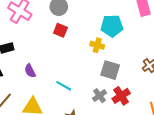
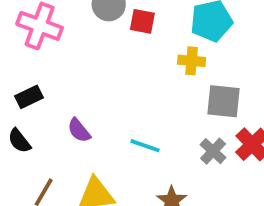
red square: (60, 30) -> (142, 21), moved

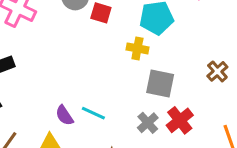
purple semicircle: (79, 130) -> (64, 115), moved

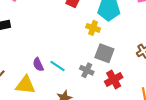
gray cross: (148, 123) -> (87, 70), moved, turned -32

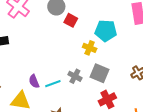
cyan line: (57, 66) -> (53, 84), turned -56
gray cross: (87, 70) -> (75, 76), moved

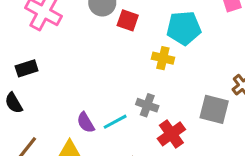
gray square: (99, 73) -> (214, 109), moved
red cross: (107, 99) -> (171, 134), moved

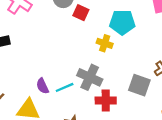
gray cross: (147, 105) -> (90, 77), size x1.5
red cross: (171, 134) -> (106, 101), turned 30

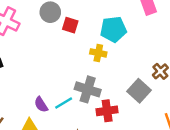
gray square: (139, 85) -> (139, 91), turned 30

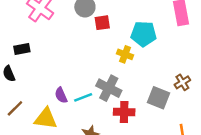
red square: (70, 25) -> (102, 23), turned -35
gray square: (139, 91) -> (159, 98), turned -30

